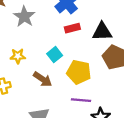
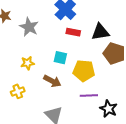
red rectangle: (72, 28) -> (73, 32), turned 32
cyan square: (55, 55) -> (60, 58), turned -32

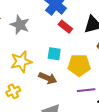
red rectangle: (73, 32) -> (65, 27), turned 32
yellow star: (28, 63) -> (21, 62), size x1.5

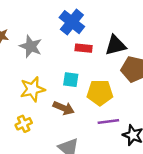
red rectangle: (65, 27) -> (84, 48), turned -32

